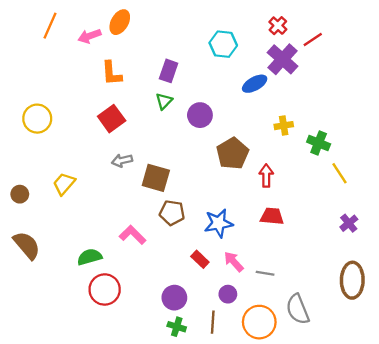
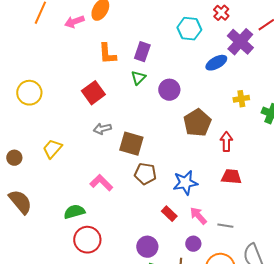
red cross: (278, 26) -> (221, 13), moved
orange L-shape: (112, 73) -> (107, 54), moved
pink L-shape: (133, 235) -> (101, 183), moved

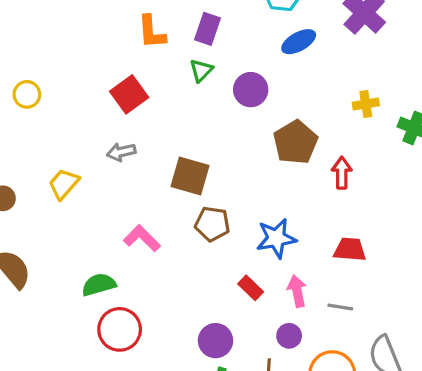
blue ellipse: (216, 63) -> (299, 42), moved
yellow circle: (29, 93) -> (27, 94), size x0.7
gray arrow: (102, 129) -> (121, 152), moved
red trapezoid: (231, 177) -> (350, 249), moved
pink arrow: (198, 216) -> (297, 291), turned 30

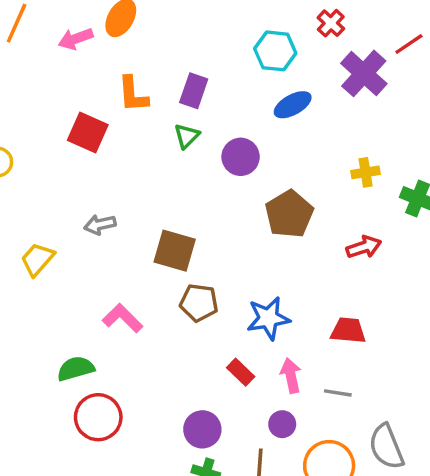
red square: (129, 94) -> (88, 133), moved, turned -30
red arrow: (342, 173) -> (364, 247), moved, turned 72

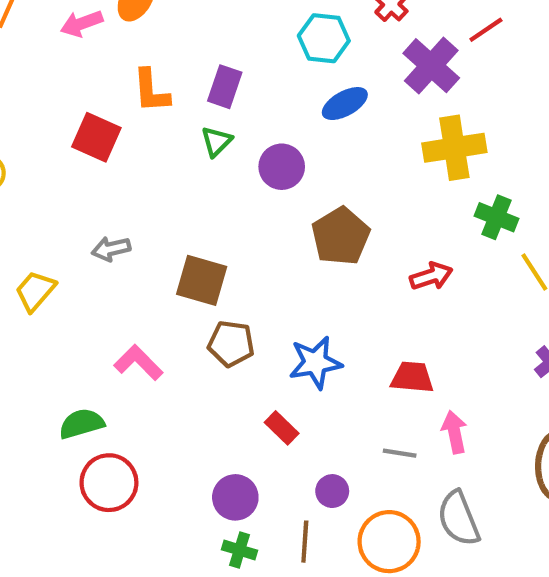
yellow cross: (366, 172) -> (454, 148), moved, size x1.8
pink arrow: (291, 376) -> (454, 432), moved

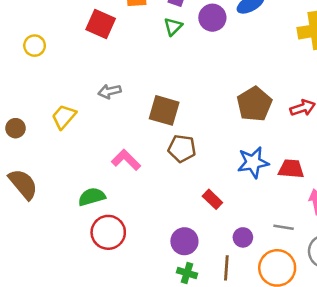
purple circle: (282, 167) -> (212, 18), moved
brown pentagon: (341, 236) -> (254, 104), moved
blue star: (315, 363) -> (253, 162), moved
gray line: (400, 453) -> (284, 227), moved

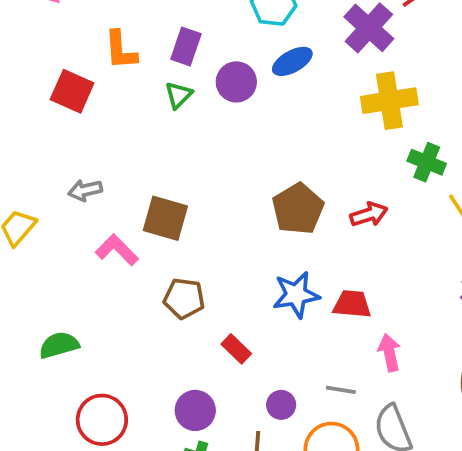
brown pentagon: (182, 148) -> (184, 298), moved
pink L-shape: (126, 160) -> (117, 250), moved
red circle: (108, 232) -> (102, 420), moved

